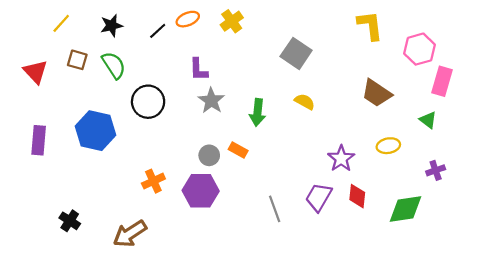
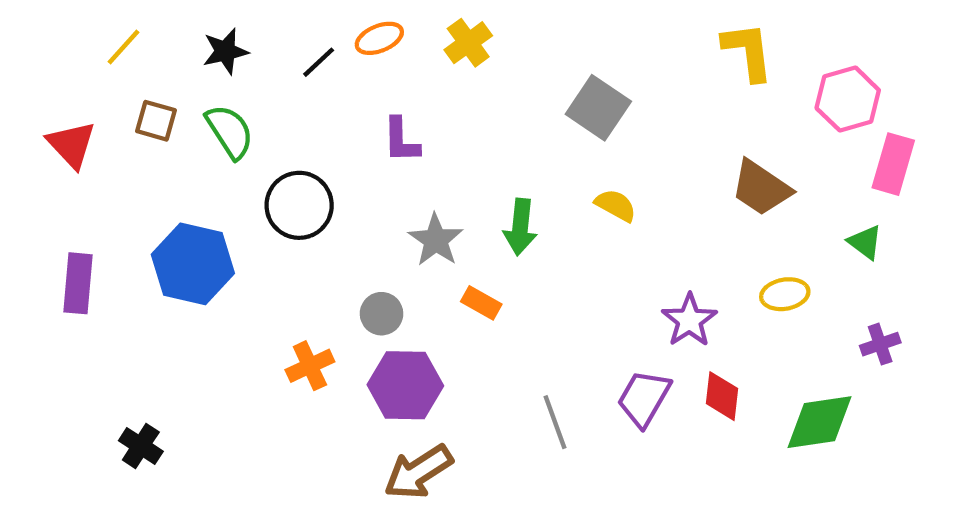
gray star: (211, 101) -> (436, 240), moved
gray circle: (209, 155) -> (381, 314), moved
brown arrow: (130, 234) -> (418, 472), moved

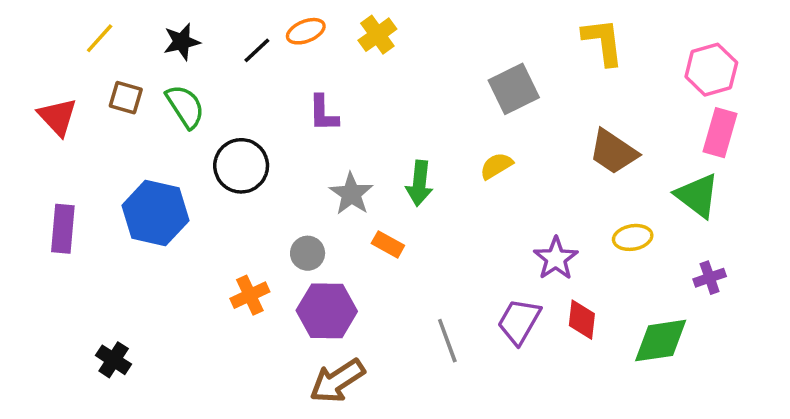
pink hexagon: (848, 99) -> (711, 70), moved
gray square: (598, 108) -> (514, 89), moved, turned 30
yellow semicircle: (616, 205) -> (496, 166), turned -60
green triangle: (865, 242) -> (697, 196), size x1.6

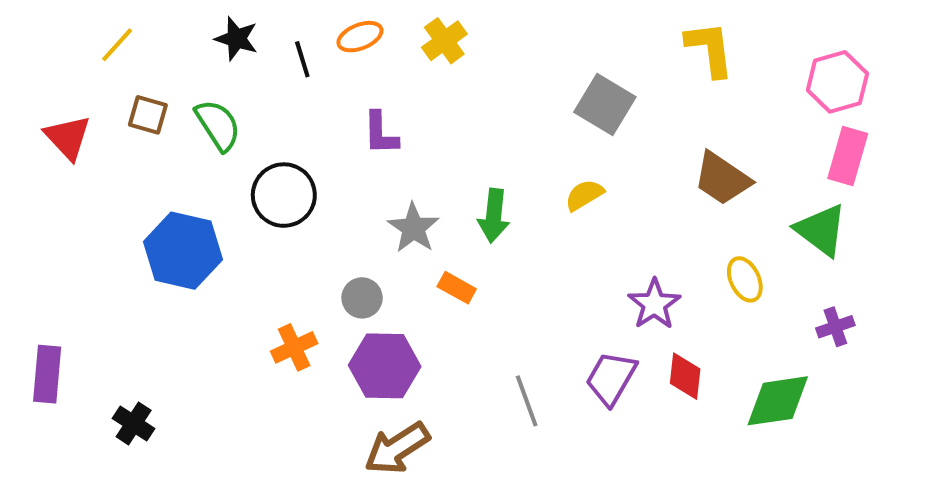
black star: (182, 42) -> (236, 39), moved, turned 30
black line: (257, 50) -> (302, 59), turned -64
gray square: (514, 89) -> (605, 104), turned -33
purple rectangle: (63, 229) -> (47, 374), moved
yellow ellipse: (633, 237) -> (745, 279), turned 75

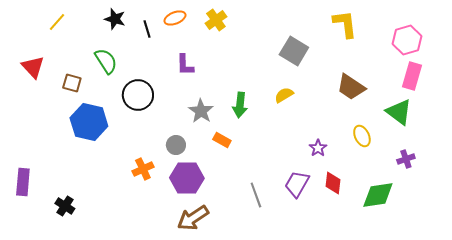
brown square: (148, 115) -> (72, 83), moved
purple star: (654, 304) -> (318, 148), size x0.7

